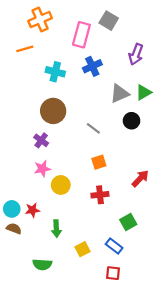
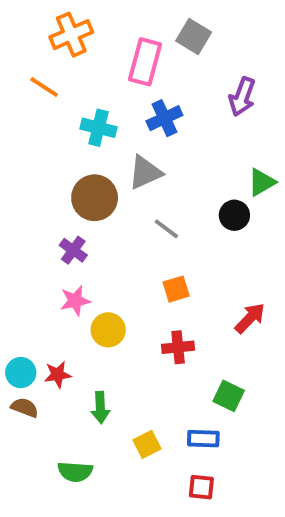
orange line: (25, 49) -> (44, 87), turned 49
green triangle: (143, 92) -> (262, 182), moved
gray triangle: (120, 94) -> (145, 172), moved
green square: (128, 222) -> (229, 396), turned -35
blue rectangle: (114, 246) -> (203, 439), turned -35

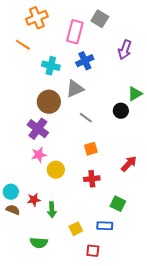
purple cross: (73, 250) -> (38, 129), size x1.5
red star: (58, 374) -> (34, 200), moved
red square: (201, 487) -> (93, 251), moved

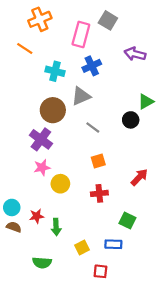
purple arrow: (125, 50) -> (135, 54), turned 84

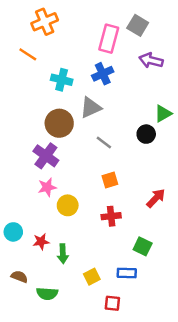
gray square: (108, 20) -> (138, 25), moved
pink rectangle: (81, 34) -> (109, 39), moved
brown semicircle: (14, 227) -> (19, 277), moved

